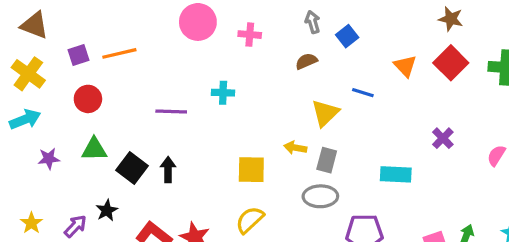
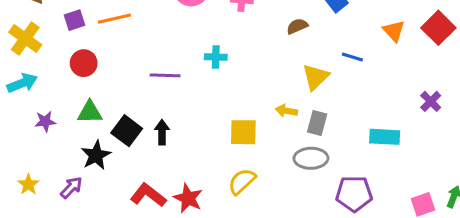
black star: (107, 210) -> (96, 155), moved, size x1.4

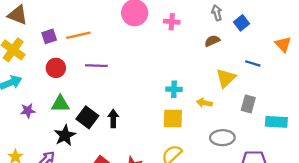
cyan cross: (216, 57) -> (174, 89), moved
purple line: (165, 75) -> (96, 66), moved
gray rectangle: (317, 123) -> (248, 104), moved

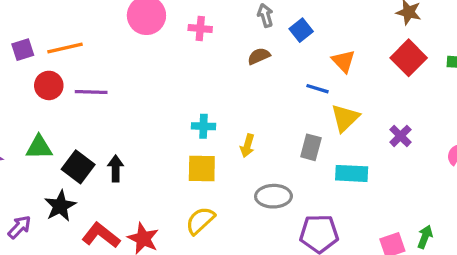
orange triangle: (283, 44) -> (343, 61), moved
red circle: (56, 68) -> (49, 85), moved
yellow triangle: (226, 78) -> (345, 118), moved
yellow arrow: (204, 103) -> (247, 146), turned -84
black star: (65, 135) -> (60, 206), moved

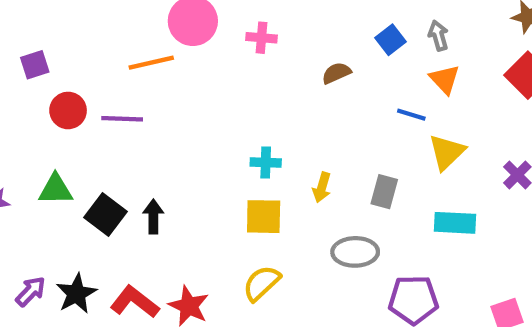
gray arrow: (265, 15) -> (438, 36), moved
orange line: (65, 48) -> (151, 63), moved
gray rectangle: (311, 147) -> (384, 192), moved
black star: (60, 206) -> (76, 294), moved

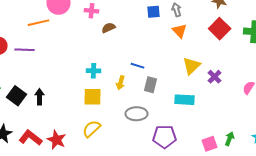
blue square: (390, 40) -> (154, 12), turned 32
brown semicircle: (336, 73) -> (108, 28), moved
blue line: (411, 115) -> (138, 66), moved
yellow triangle: (447, 152) -> (192, 66), moved

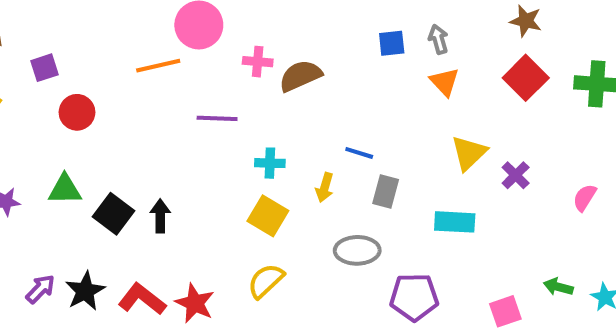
pink cross: (92, 11) -> (258, 62), moved
brown semicircle: (108, 28) -> (300, 76), size x1.5
purple line: (24, 50) -> (217, 118), moved
yellow square: (92, 97) -> (268, 216), turned 30
green arrow: (230, 139) -> (558, 287), moved, turned -96

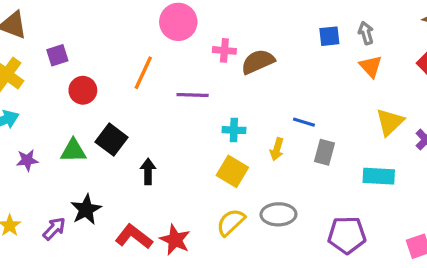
orange line: (158, 66) -> (143, 73), moved, turned -52
black square: (114, 214) -> (111, 140), moved
gray ellipse: (357, 250) -> (278, 214), moved
black star: (85, 291) -> (86, 210), moved

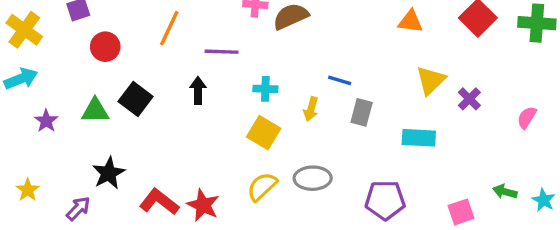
orange triangle: (371, 66) -> (410, 21), turned -40
purple star: (27, 160) -> (46, 121), turned -30
black arrow: (148, 171) -> (198, 91), moved
purple arrow: (54, 229) -> (78, 209), moved

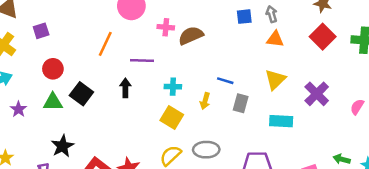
red circle: (105, 47) -> (53, 69), moved
yellow triangle: (431, 80) -> (275, 80), moved
purple cross: (469, 99) -> (317, 94), size x1.5

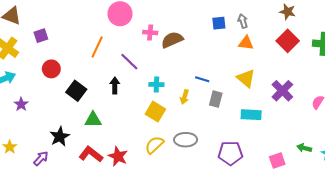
purple line: (142, 60) -> (129, 62), turned 42
yellow triangle: (275, 80) -> (246, 78), turned -36
green triangle: (53, 102) -> (93, 120), moved

